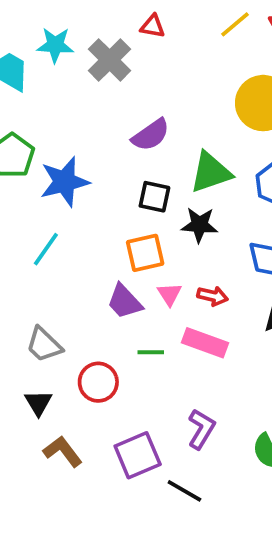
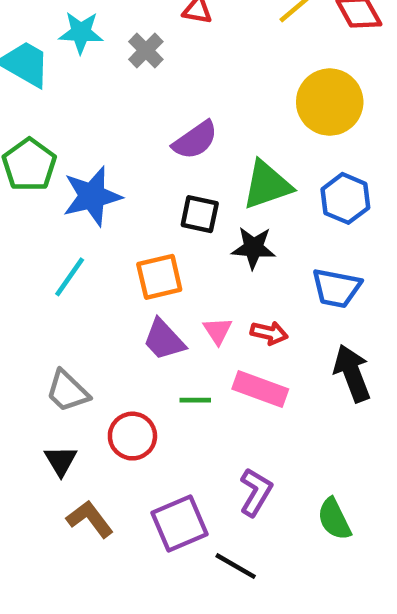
gray cross: (110, 60) -> (146, 50), size x0.7
orange square: (145, 253) -> (159, 277), moved

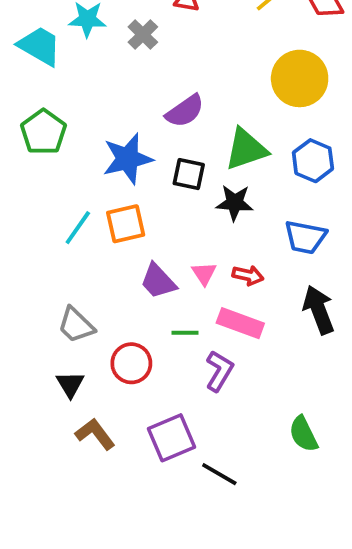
blue star: (92, 196) -> (128, 159), moved
orange square: (159, 277) -> (126, 224), moved
purple L-shape: (256, 492) -> (219, 371), moved

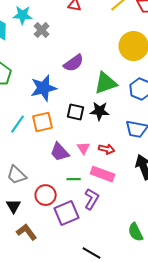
gray cross: (143, 35) -> (42, 30), moved
black square: (189, 174) -> (76, 112), moved
purple square: (172, 438) -> (67, 213), moved

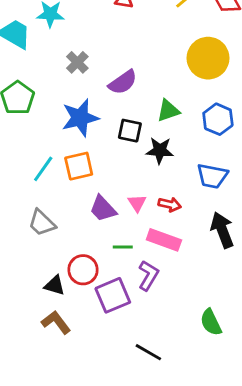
gray cross: (42, 30) -> (77, 62), moved
green triangle: (106, 83) -> (168, 111), size x0.7
black square: (76, 112) -> (130, 131), moved
gray trapezoid: (17, 175) -> (42, 223), moved
black triangle: (14, 206) -> (55, 285), moved, turned -42

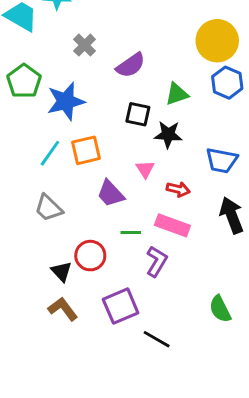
blue star: (80, 118) -> (66, 101), moved
blue hexagon: (218, 119) -> (227, 83), moved
pink triangle: (137, 203) -> (145, 169), moved
black triangle: (55, 285) -> (61, 271), turned 30
purple square: (113, 295) -> (121, 306), moved

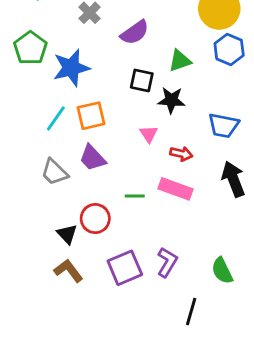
purple trapezoid: (110, 194) -> (92, 158), moved
purple L-shape: (157, 261) -> (167, 262), moved
black line: (157, 339) -> (191, 312), moved, turned 76

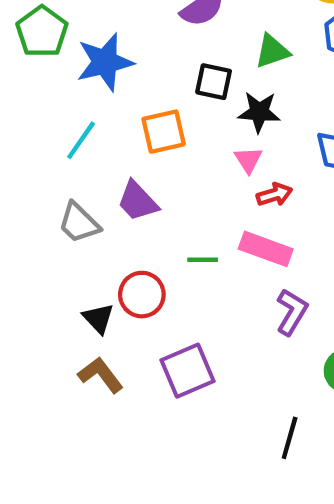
orange square: (91, 116) -> (164, 132), moved
pink triangle: (149, 134) -> (248, 160), moved
red arrow: (181, 154) -> (274, 195), turned -30
purple L-shape: (167, 262) -> (292, 312), moved

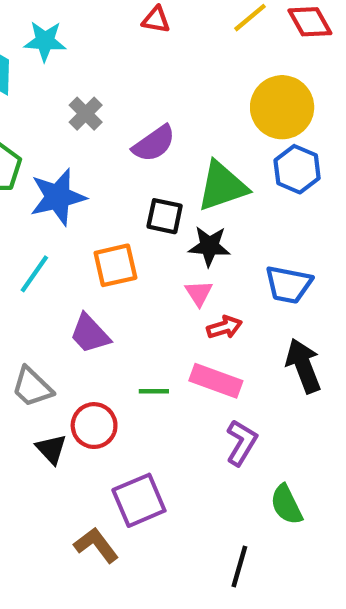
green triangle: (272, 51) -> (222, 186), size x1.5
gray trapezoid: (79, 223) -> (32, 387), moved
brown L-shape: (101, 375) -> (96, 545), moved

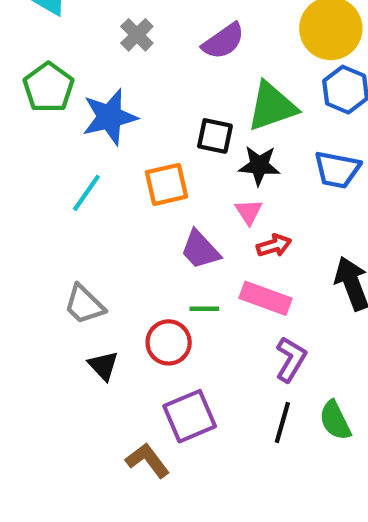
purple semicircle: (154, 144) -> (223, 41), moved
blue trapezoid: (288, 285) -> (337, 170), moved
purple trapezoid: (90, 334) -> (200, 250), moved
red circle: (94, 426) -> (169, 342), moved
black line: (239, 567) -> (282, 423), moved

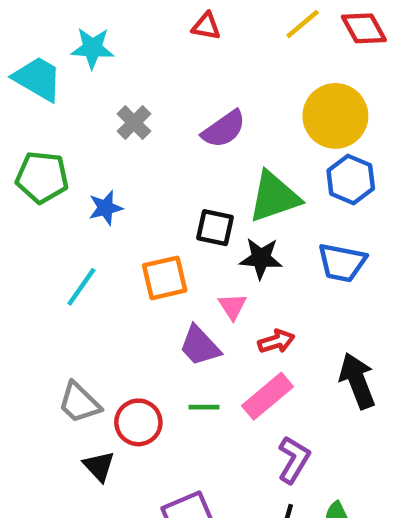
green pentagon: (48, 87) -> (42, 177), turned -30
blue star: (110, 117) -> (106, 208), size x0.6
pink triangle: (249, 212) -> (233, 306), moved
pink rectangle: (266, 298) -> (268, 396), turned -60
red circle: (169, 342) -> (138, 422), moved

